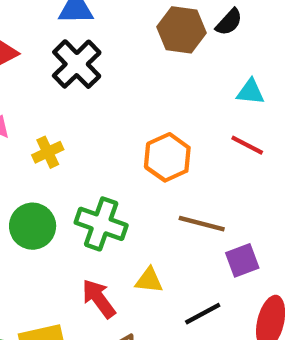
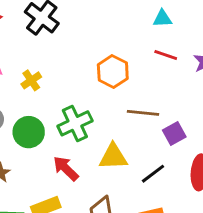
green cross: (101, 224) -> (75, 123), turned -36
yellow triangle: (149, 280) -> (113, 157), size x1.5
red arrow: (99, 299) -> (66, 168), moved

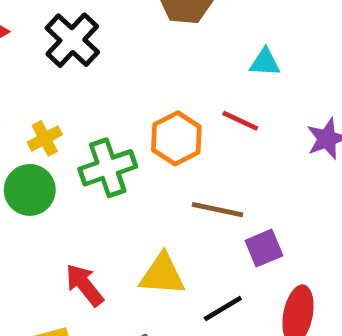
red line: (166, 55) -> (240, 121), moved
green cross: (75, 123) -> (108, 168), moved
green circle: (29, 132) -> (30, 190), moved

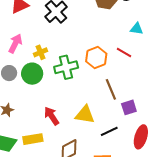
brown line: (218, 210) -> (111, 89), turned 50

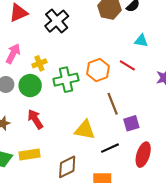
red arrow: (52, 116) -> (35, 119), moved

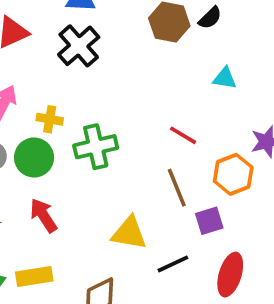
yellow cross: (39, 63) -> (50, 119), turned 32
red line: (127, 65) -> (183, 135), moved
orange hexagon: (98, 70) -> (233, 174), moved

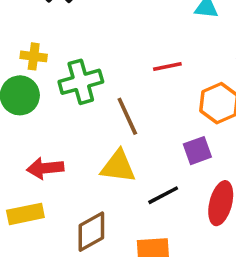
red line: (183, 135) -> (167, 66), turned -40
brown line: (177, 188) -> (127, 116), moved
red arrow: (44, 215) -> (45, 168), moved, turned -60

